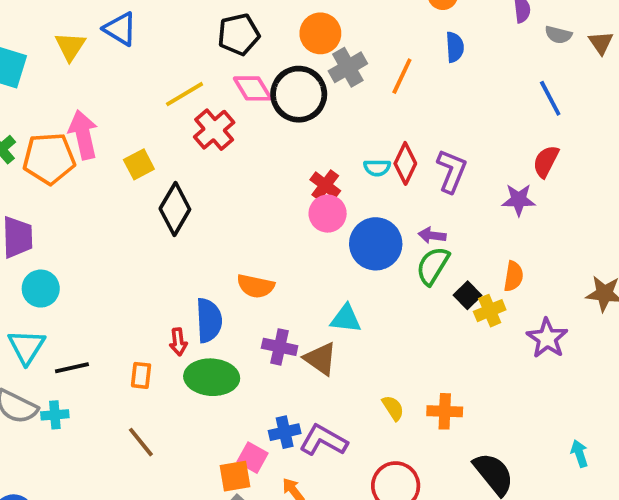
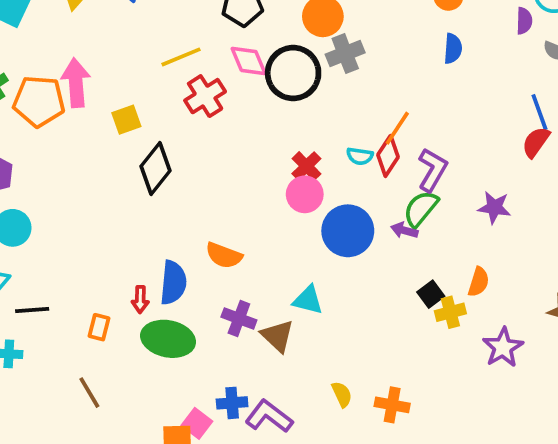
orange line: (402, 76) -> (397, 128), moved
red semicircle: (546, 161) -> (536, 142), moved
green semicircle: (433, 266) -> (421, 209), moved

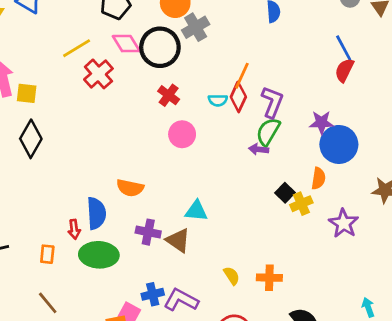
yellow square: (126, 120) -> (27, 93), moved, turned 35
red cross: (306, 166) -> (169, 95), moved
black diamond: (156, 168) -> (31, 139), moved
blue circle: (348, 231) -> (339, 144), moved

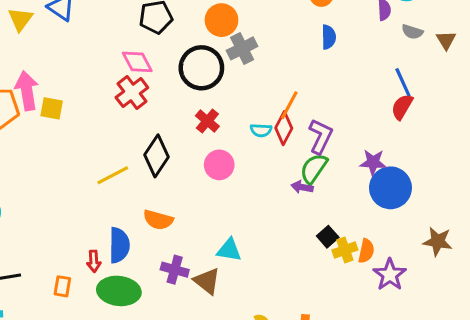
pink diamond: (126, 44) -> (137, 62), moved
yellow line: (77, 48) -> (113, 175), moved
black diamond: (31, 139) -> (156, 156), moved
orange semicircle: (318, 178) -> (366, 251), moved

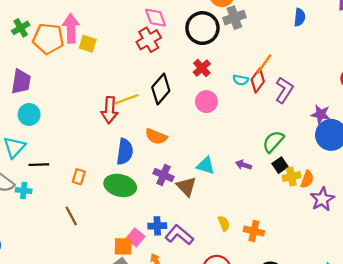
green semicircle: (314, 168) -> (273, 142), moved
purple arrow: (302, 187) -> (243, 165), moved
red arrow: (94, 261) -> (110, 110), moved, size x1.6

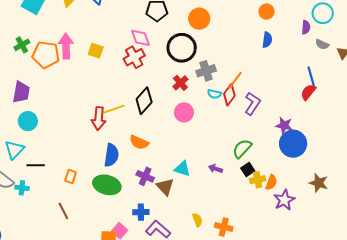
gray cross: (234, 18) -> (206, 71), moved
yellow square: (88, 44) -> (96, 51), moved
blue cross: (157, 226) -> (141, 212), moved

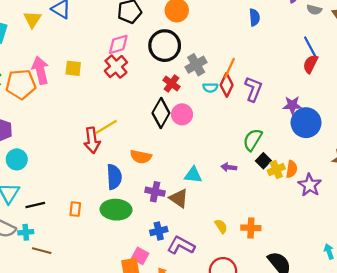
pink diamond: (141, 38) -> (118, 44), turned -75
black diamond: (144, 101) -> (161, 113), moved
brown line: (63, 211) -> (42, 251), moved, turned -36

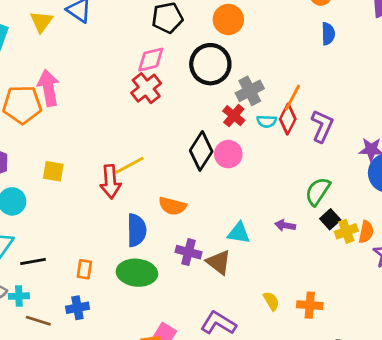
yellow square: (73, 68) -> (53, 171), moved
red cross: (171, 83) -> (234, 116), moved
blue cross: (159, 231) -> (77, 308), moved

